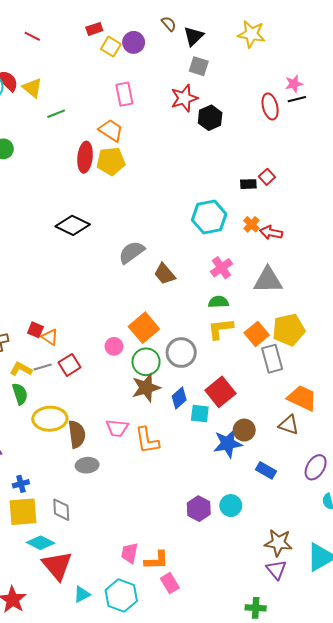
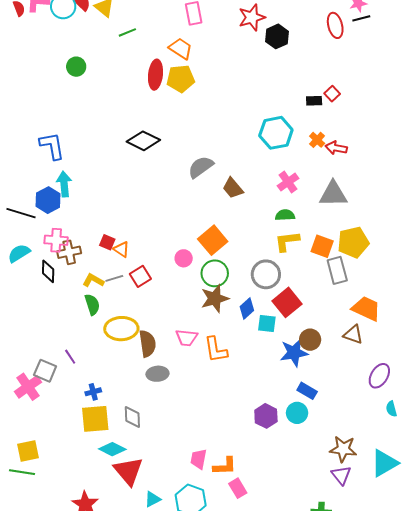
orange square: (257, 334) -> (322, 246), turned -30
gray circle: (181, 353) -> (266, 274), moved
blue rectangle: (266, 470) -> (307, 391), moved

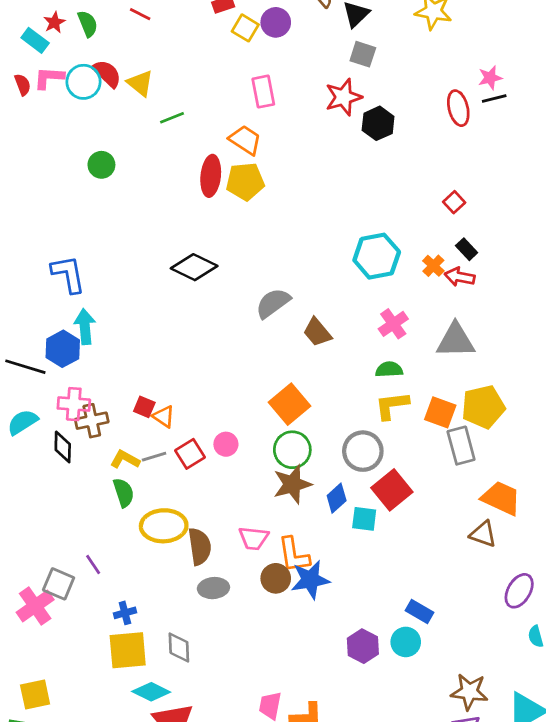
black rectangle: (314, 101) -> (467, 249), moved, turned 49
pink circle: (184, 258) -> (226, 444), moved
brown circle: (310, 340) -> (276, 578), moved
blue star: (294, 353) -> (310, 580), moved

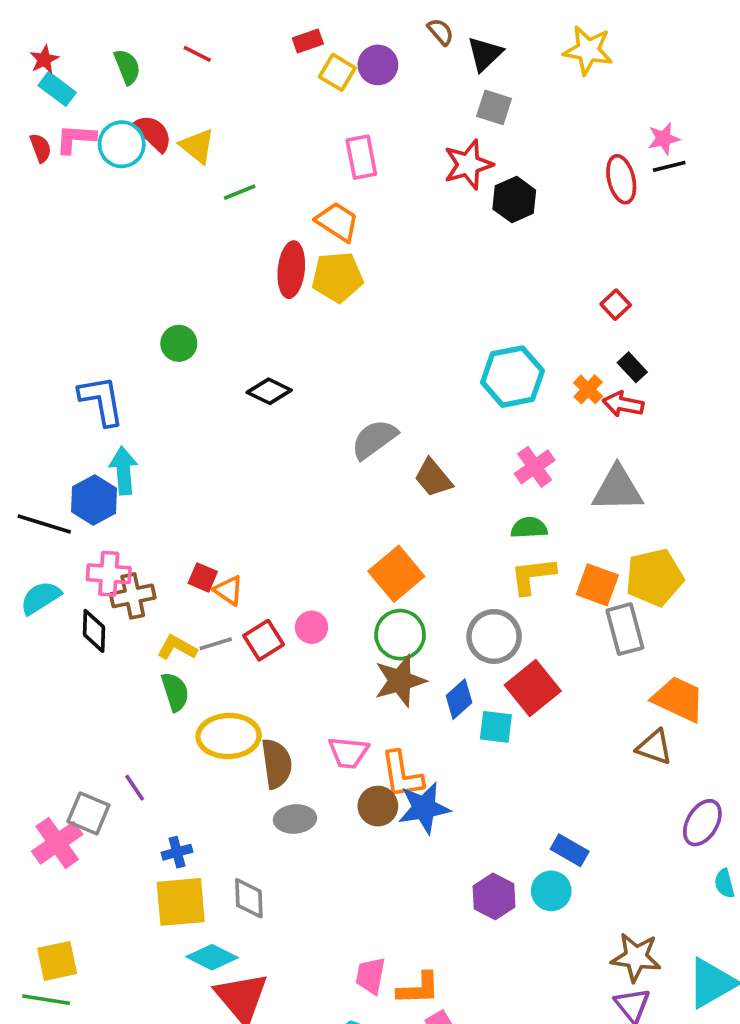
red star: (54, 22) -> (44, 59), moved
green circle: (101, 165) -> (179, 343), moved
black diamond: (194, 267) -> (269, 391), size x0.7

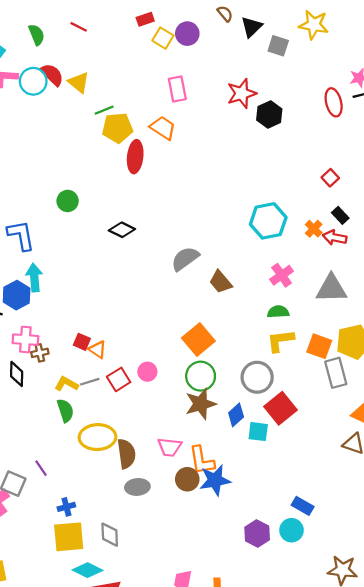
gray square: (494, 107) -> (278, 46), moved
yellow pentagon: (337, 277) -> (117, 128), moved
brown cross: (133, 596) -> (40, 353), size x0.7

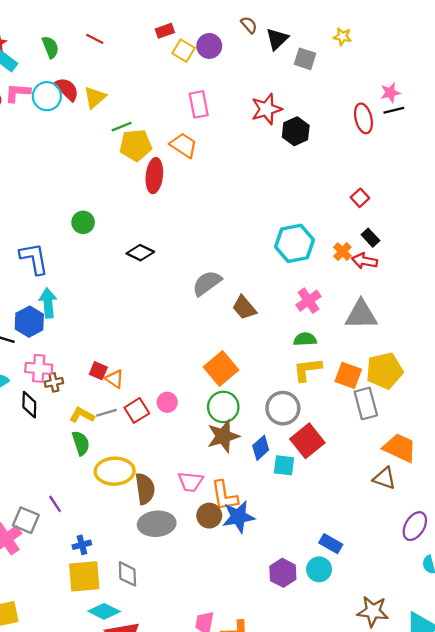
yellow star: (314, 25) -> (342, 37), size x0.6
yellow triangle: (79, 82) -> (95, 97), turned 40
gray ellipse: (137, 487) -> (157, 524), size x1.4

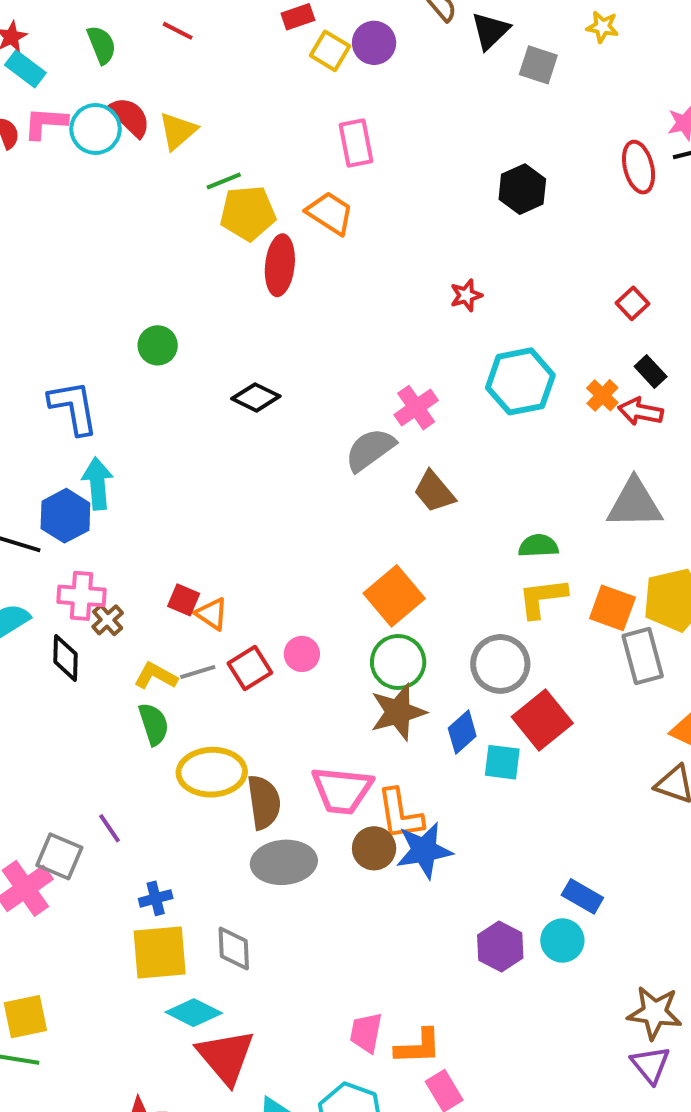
red star: (266, 109) -> (466, 295), moved, size x0.6
pink cross: (309, 301) -> (416, 408), moved
brown cross: (54, 382) -> (108, 620), turned -30
pink trapezoid: (191, 482) -> (342, 790), size x1.4

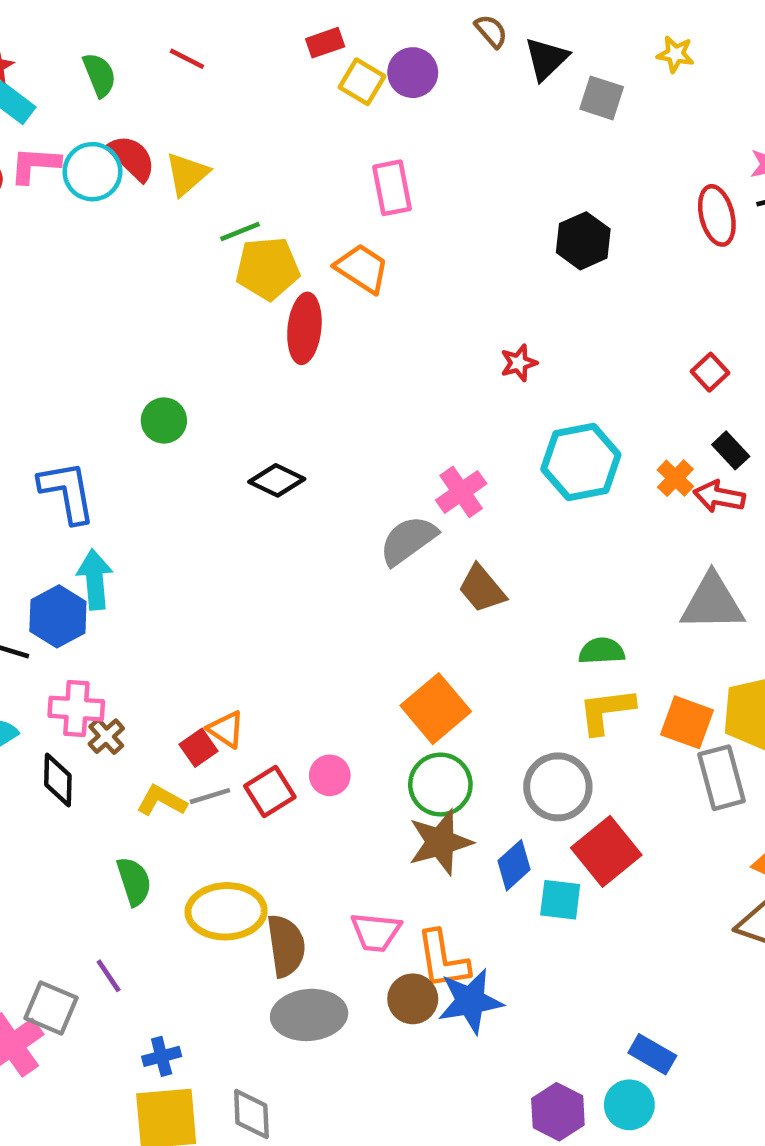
red square: (184, 600) -> (198, 748), moved, turned 32
green semicircle: (154, 724) -> (134, 881), moved
pink trapezoid: (342, 790) -> (376, 932), size x0.7

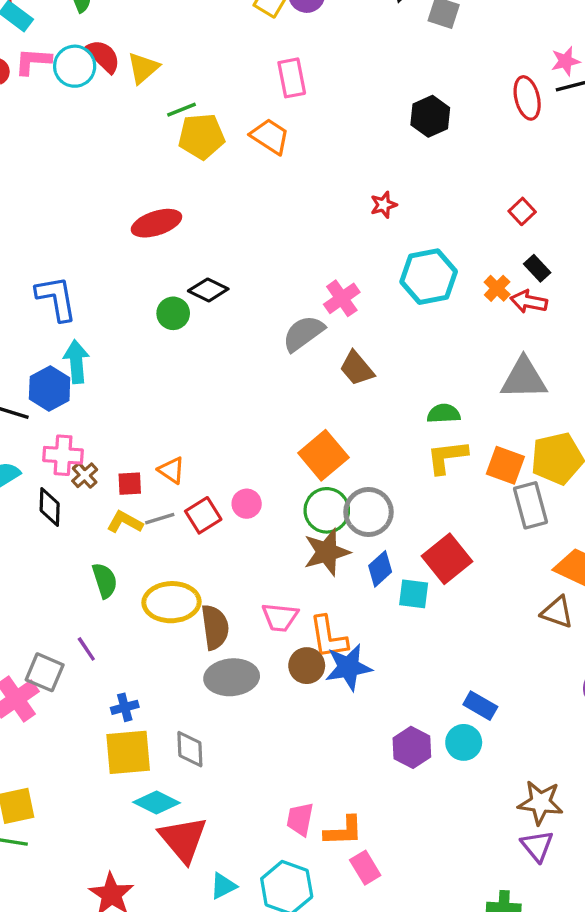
red ellipse: (304, 328) -> (156, 223), moved, turned 66
green circle: (164, 421) -> (173, 313), moved
red square: (198, 748) -> (130, 484), moved, turned 32
gray circle: (558, 787) -> (369, 512), moved

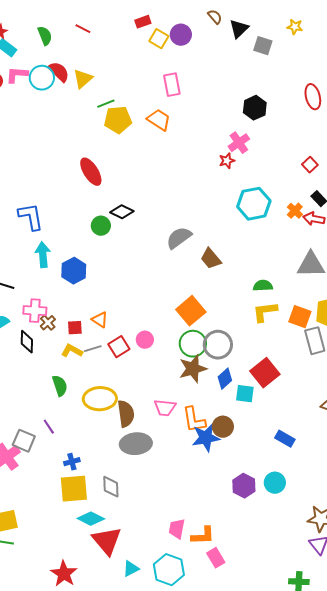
red ellipse: (156, 223) -> (91, 172), turned 76
pink cross: (342, 298) -> (239, 143), moved
blue hexagon: (50, 388) -> (74, 271), moved
brown circle: (307, 666) -> (223, 427), moved
blue rectangle: (480, 706) -> (285, 439), moved

